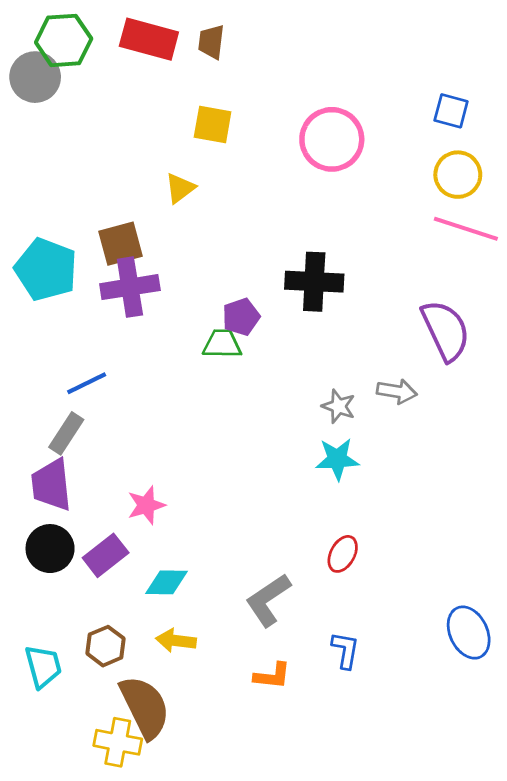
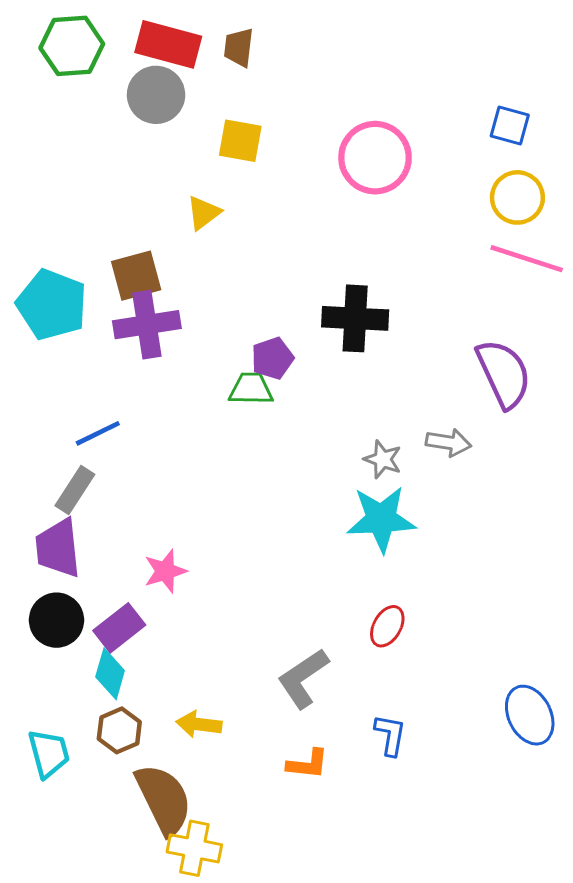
gray circle: (35, 77) -> (156, 95), moved
cyan star: (337, 459) -> (381, 519), size x1.4
cyan diamond: (167, 582) -> (110, 674), moved, turned -75
yellow cross: (118, 742) -> (194, 848), moved

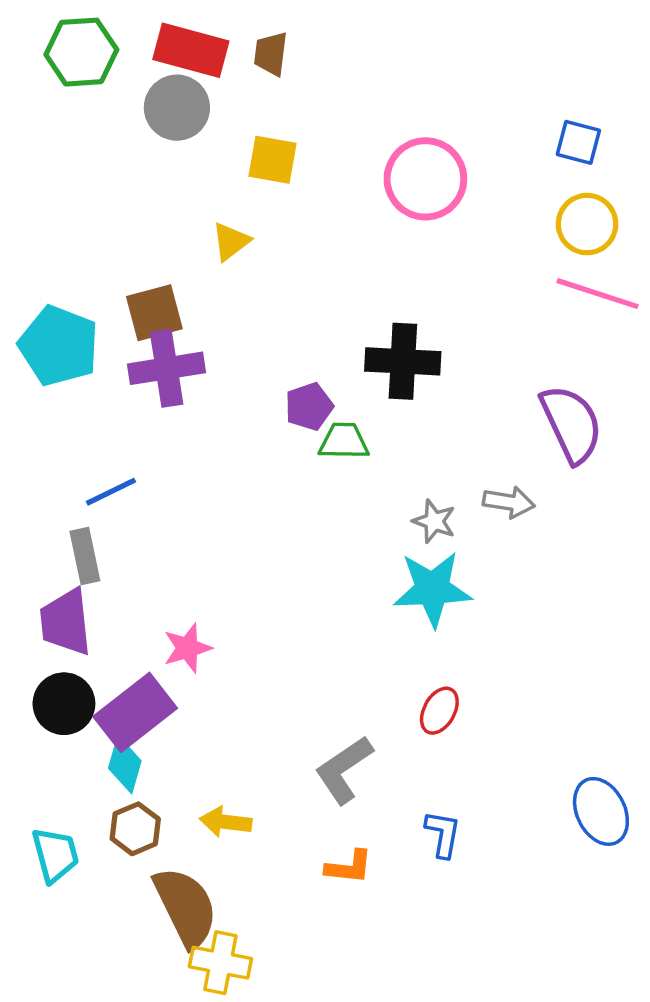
green trapezoid: (251, 389) -> (344, 441), moved
gray rectangle: (75, 490) -> (85, 556), turned -45
purple rectangle: (119, 628) -> (135, 712), size x1.4

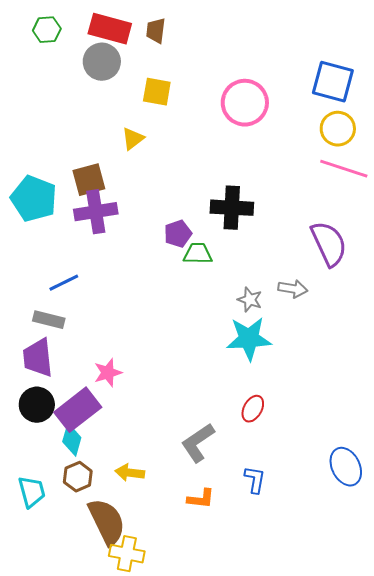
green hexagon: (81, 52) -> (47, 30), size x0.7
blue square: (578, 142) -> (333, 82), size x1.6
gray rectangle: (85, 556) -> (49, 320), turned -64

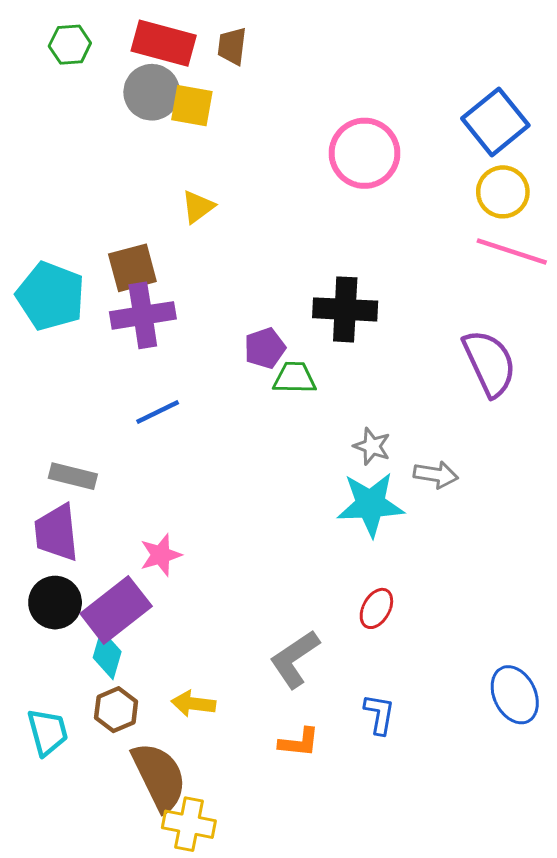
blue square: (333, 82) -> (495, 122), turned 36
yellow square: (157, 92) -> (192, 106), moved
blue line: (64, 283) -> (158, 412), moved
gray arrow: (293, 289) -> (436, 475), moved

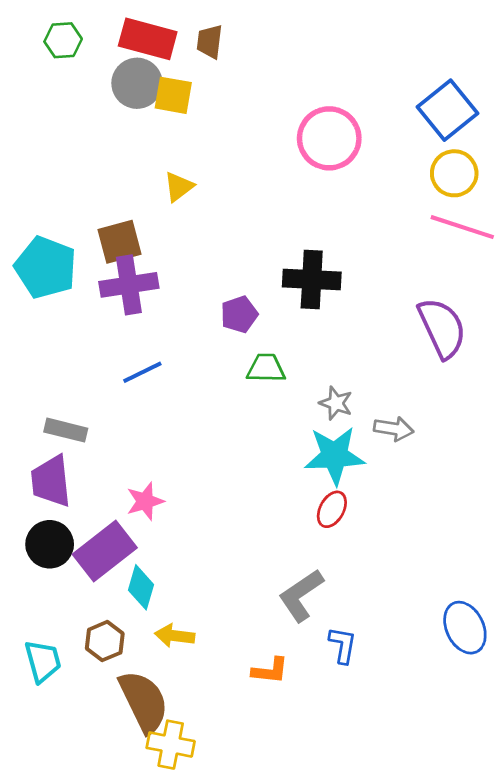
green trapezoid: (295, 378) -> (266, 368), moved
red ellipse: (376, 608) -> (332, 509), moved
cyan diamond: (107, 655) -> (141, 587), moved
gray L-shape: (295, 659) -> (301, 595), moved

